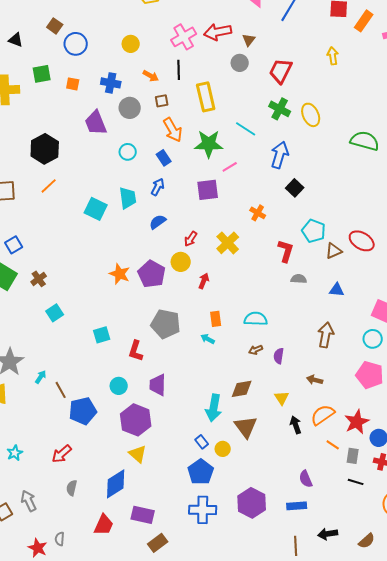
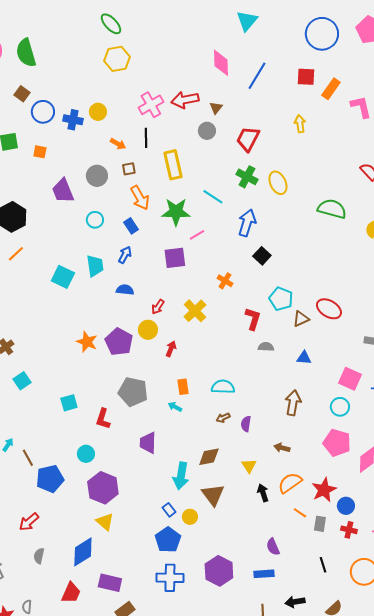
blue cross: (111, 83) -> (73, 120), moved
blue semicircle: (158, 222) -> (125, 290), turned 42
purple trapezoid: (158, 385) -> (148, 443), moved
black line: (356, 482) -> (323, 565), moved, turned 56

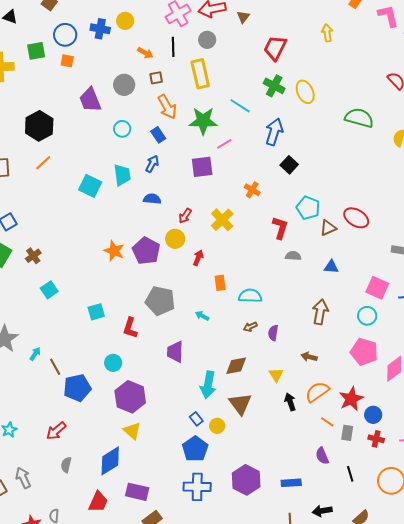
blue circle: (43, 112) -> (65, 35), moved
gray circle: (207, 131) -> (207, 40), moved
orange rectangle: (183, 387) -> (220, 283), moved
purple semicircle: (273, 547) -> (322, 456), moved

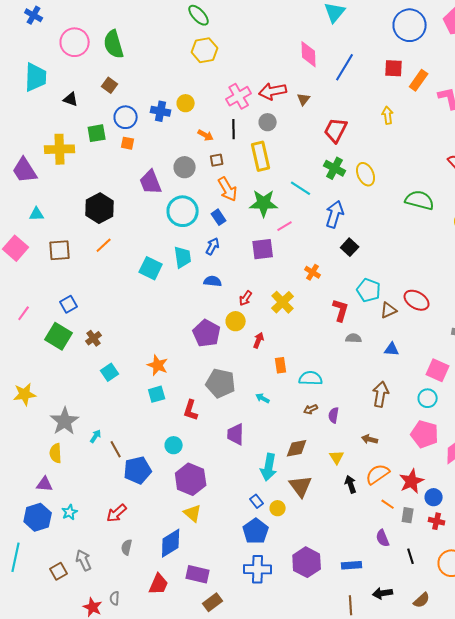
cyan circle: (122, 129) -> (183, 211), size x1.8
orange star: (114, 251) -> (158, 365), moved

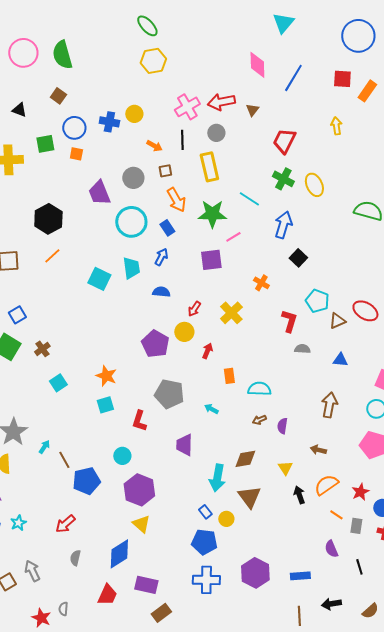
red star: (412, 481) -> (360, 492), size x0.7
blue pentagon: (256, 531) -> (204, 542), turned -30

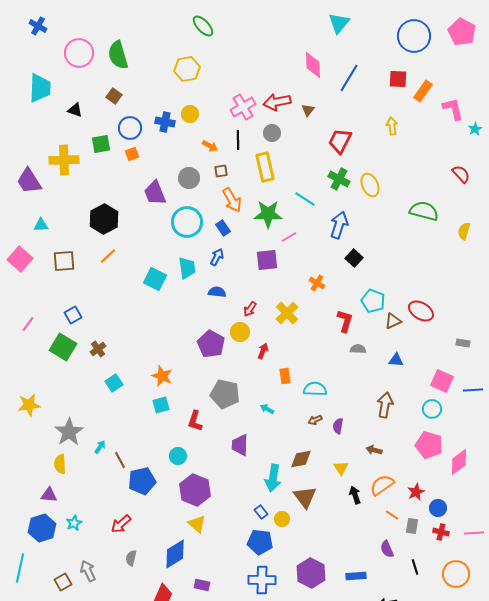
yellow hexagon: (153, 61) -> (187, 69), moved
orange square: (76, 154) -> (132, 154), turned -32
purple rectangle: (146, 585) -> (202, 585), size x0.7

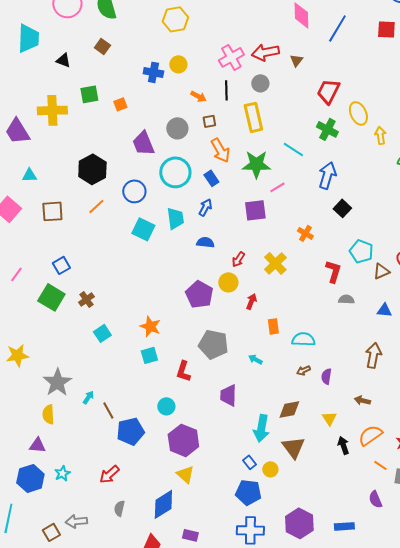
yellow arrow: (392, 126) -> (380, 135), moved
blue circle: (130, 128) -> (134, 191), moved
yellow ellipse: (370, 185) -> (358, 113), moved
gray arrow: (88, 571) -> (76, 521), turned -70

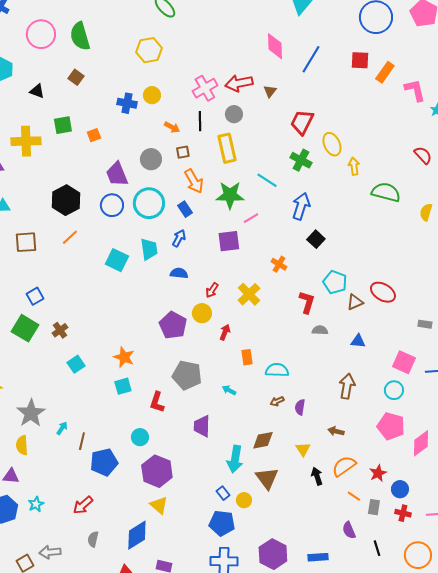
blue circle: (134, 191) -> (112, 205), moved
brown line: (108, 410) -> (82, 441), turned 42

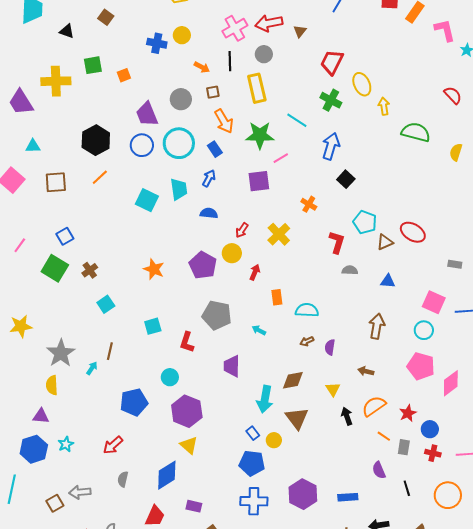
orange star: (124, 357) -> (154, 269), moved
brown line: (82, 441) -> (110, 351), moved

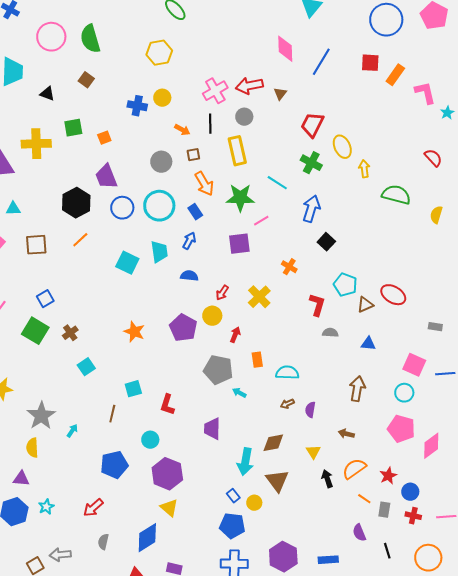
purple trapezoid: (147, 114) -> (106, 177), moved
gray pentagon: (217, 315) -> (218, 370), moved
brown line: (110, 351) -> (112, 414), moved

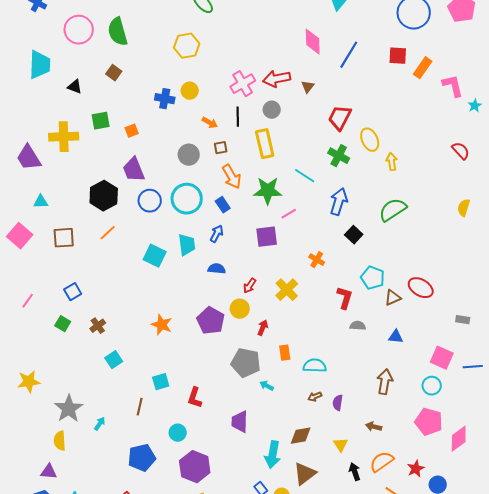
green semicircle: (396, 195) -> (393, 210), moved, turned -48
green square: (35, 331) -> (63, 324), size x0.6
brown triangle: (277, 481) -> (305, 474), turned 30

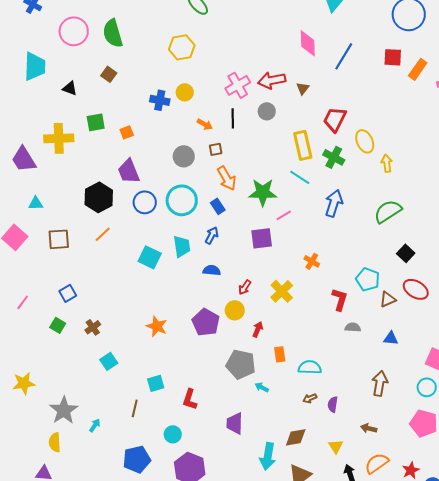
yellow rectangle: (265, 144) -> (303, 145), moved
black square: (354, 235) -> (406, 253), moved

